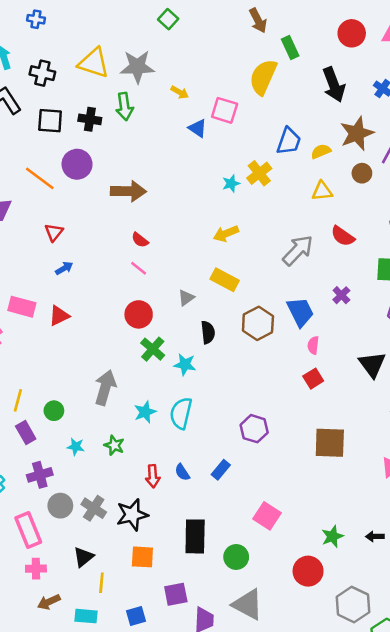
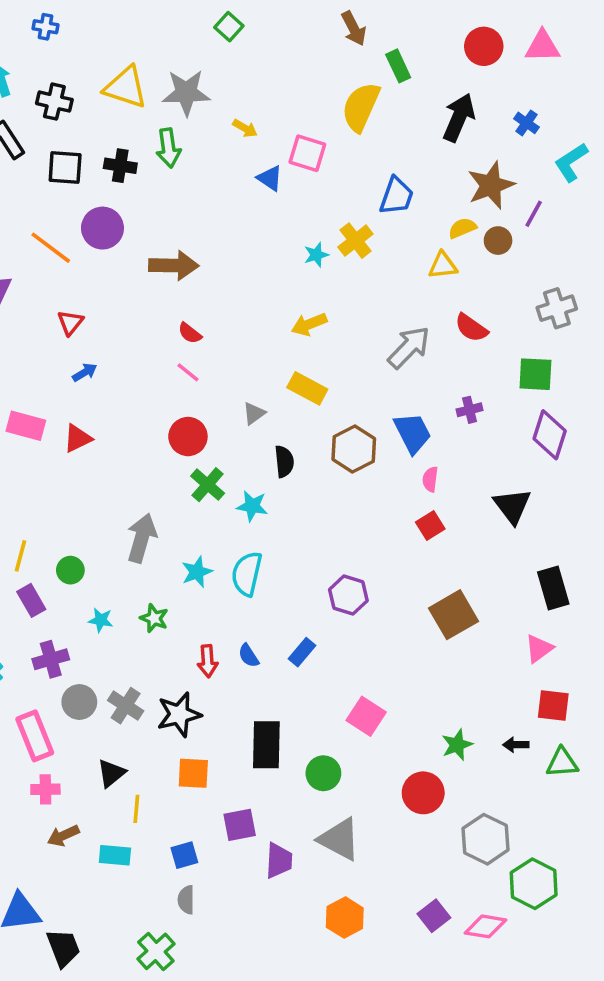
black arrow: (334, 85) -> (459, 118), turned -136
yellow semicircle: (321, 151) -> (462, 228), moved
purple cross: (341, 295) -> (469, 410), turned 30
brown square: (330, 443) -> (453, 615), turned -32

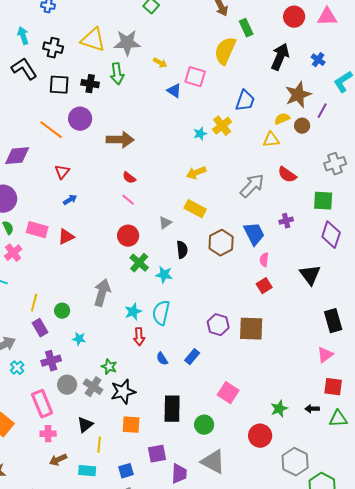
brown square: (453, 615) -> (251, 329), moved, turned 32
green star: (154, 618) -> (109, 367), moved
red arrow: (208, 661) -> (139, 337), moved

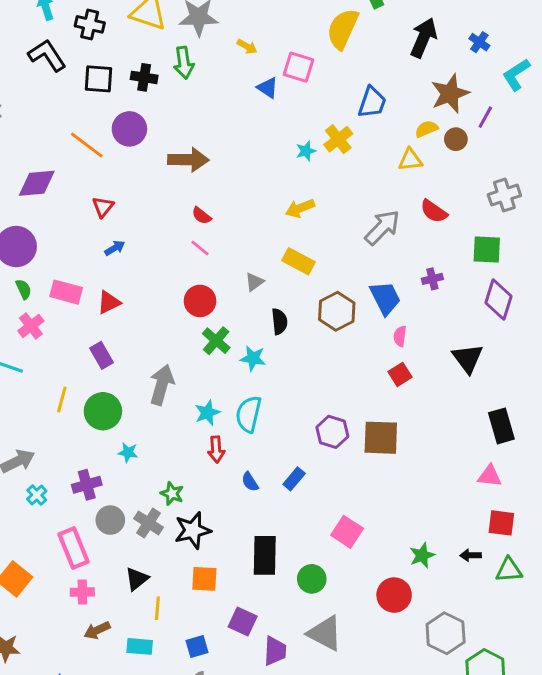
green circle: (62, 311) -> (103, 411), size x1.6
purple rectangle: (40, 328) -> (101, 355), moved
pink triangle: (325, 355) -> (490, 476), turned 42
purple square: (157, 454) -> (243, 621), turned 36

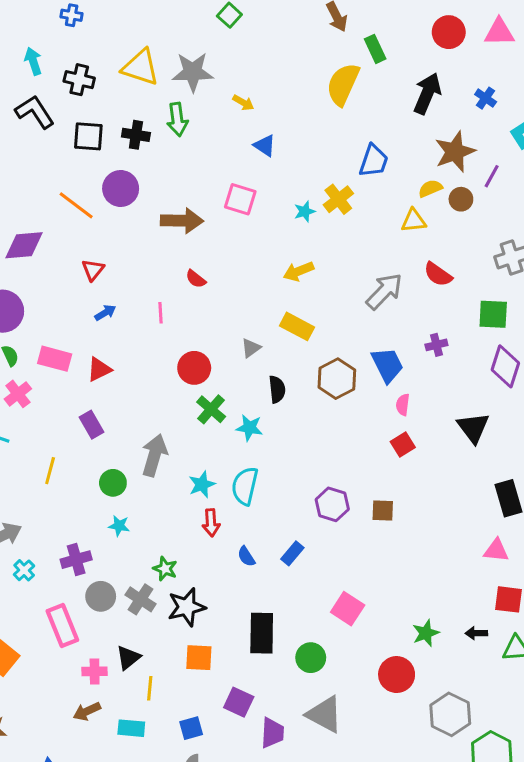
pink square: (299, 67) -> (240, 199), moved
pink line: (200, 248) -> (160, 313), moved, turned 48
green circle: (103, 411) -> (113, 483), moved, size x0.7
brown square: (381, 438) -> (383, 510), size x0.6
pink cross: (82, 592) -> (95, 671), moved

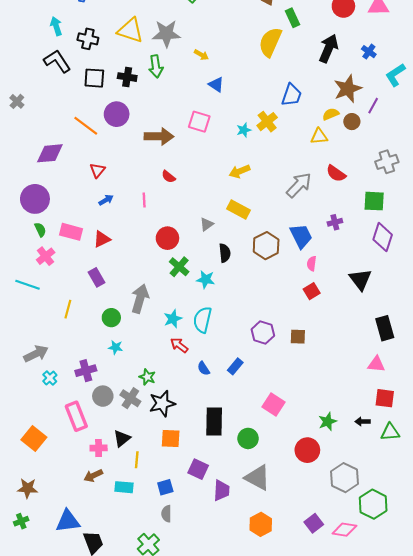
red arrow: (211, 523) -> (179, 345), turned 132

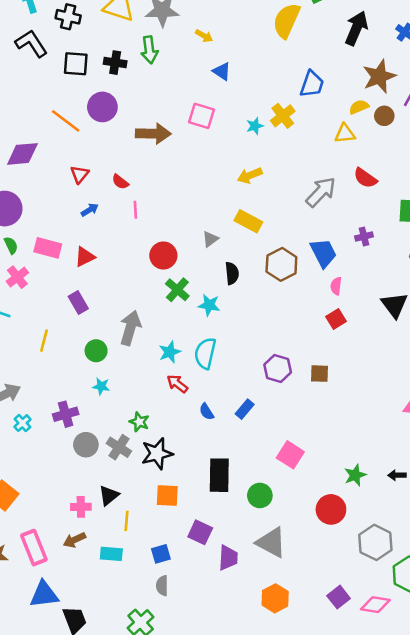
red semicircle: (169, 177) -> (120, 182), moved
pink rectangle: (76, 416) -> (34, 548), moved

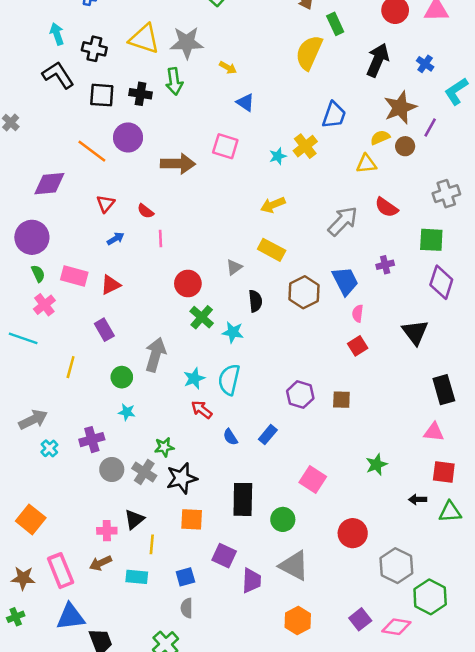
green star: (139, 422) -> (164, 447), turned -30
green star: (355, 475) -> (376, 465), moved

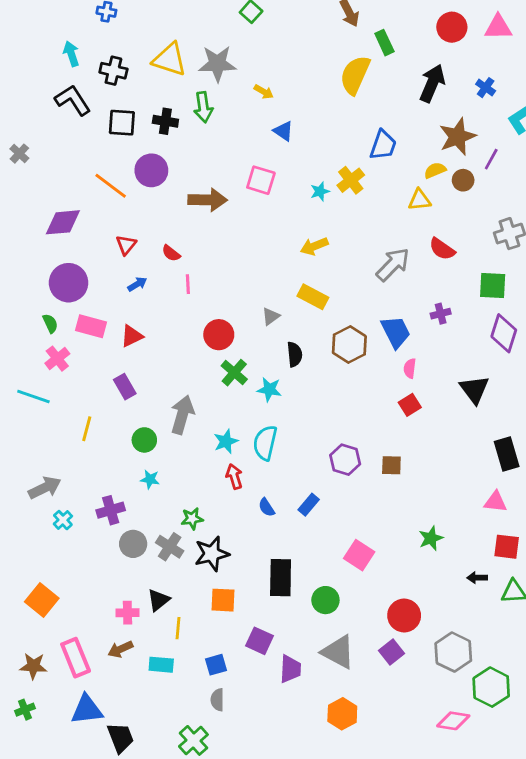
purple circle: (32, 237) -> (69, 283), moved
red arrow: (202, 410) -> (234, 476), turned 35
purple square: (360, 619) -> (391, 652), moved

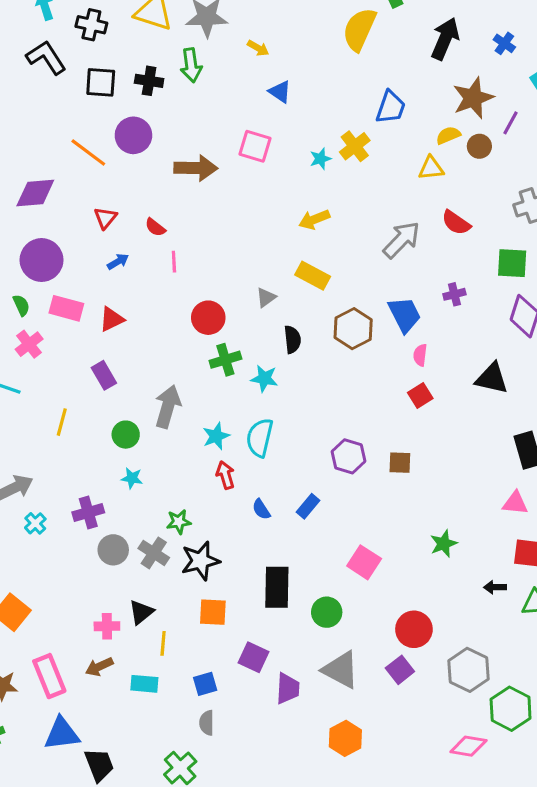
green cross: (234, 373) -> (225, 360), turned 32
black triangle: (474, 389) -> (492, 378), turned -40

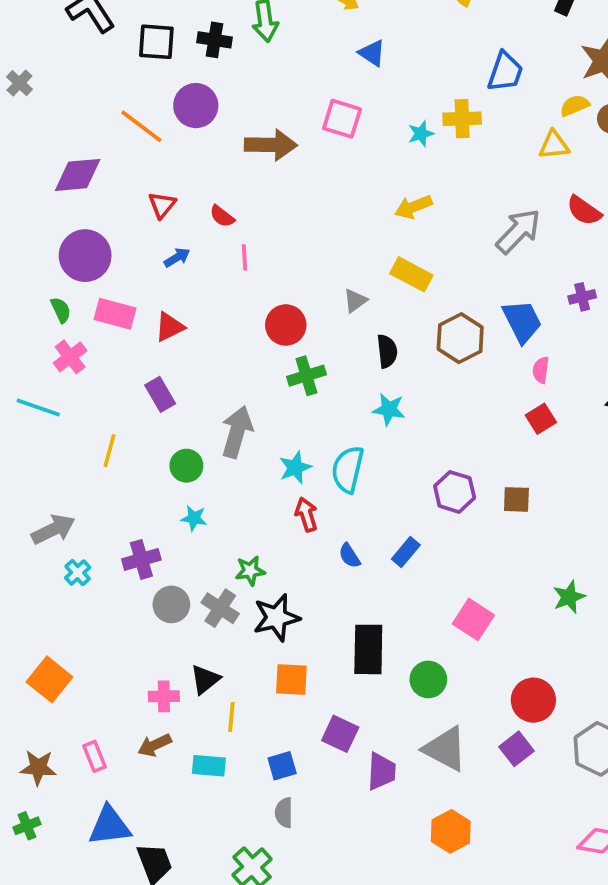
yellow cross: (355, 146) -> (462, 119), turned 36
cyan star: (264, 378) -> (389, 409), moved
pink rectangle: (49, 676) -> (94, 756), size x0.6

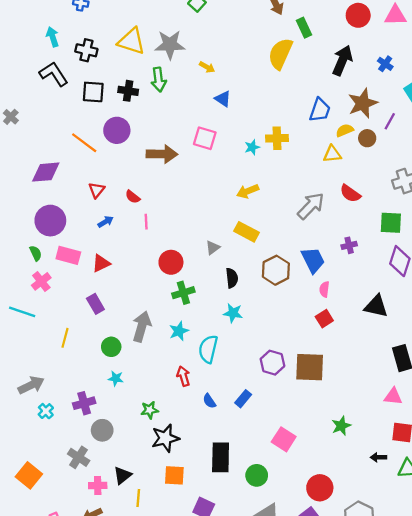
blue trapezoid: (505, 72) -> (320, 110), moved
cyan star: (295, 468) -> (179, 331), moved
brown square: (516, 499) -> (310, 367), size x1.8
gray cross: (220, 608) -> (79, 457), moved

